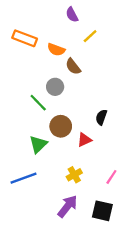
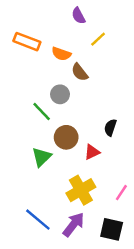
yellow cross: (74, 175) -> (81, 190), size x1.6
blue line: (24, 178) -> (38, 220), moved, turned 60

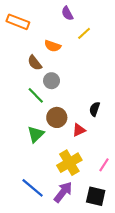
orange rectangle: (27, 42) -> (18, 22), moved
brown semicircle: (80, 72) -> (35, 63), moved

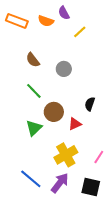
orange semicircle: (53, 46) -> (46, 21), moved
gray circle: (52, 81) -> (64, 69), moved

